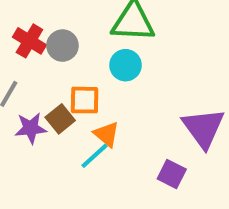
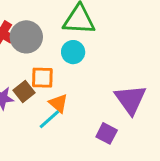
gray circle: (62, 46) -> (26, 37), size x1.4

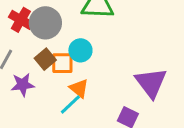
cyan circle: (73, 52) -> (80, 50), moved
brown square: (24, 92) -> (45, 59), moved

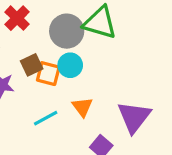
gray circle: (45, 23) -> (67, 31), moved
orange triangle: (79, 88) -> (82, 107), moved

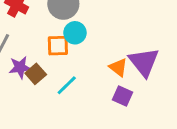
brown square: (32, 65) -> (36, 74), moved
orange triangle: (82, 107) -> (118, 67), moved

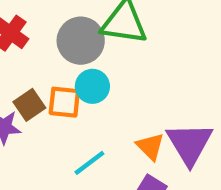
brown square: (36, 74) -> (29, 105), moved
cyan line: (67, 85) -> (89, 163), moved

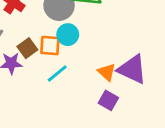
purple triangle: (190, 144) -> (132, 69), turned -32
cyan line: (89, 163) -> (57, 73), moved

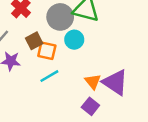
cyan circle: (68, 35) -> (74, 40), moved
brown square: (27, 48) -> (34, 41), moved

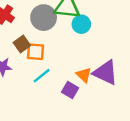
cyan circle: (74, 40) -> (81, 24), moved
purple square: (90, 106) -> (70, 90), moved

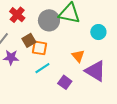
cyan circle: (81, 24) -> (98, 32), moved
orange triangle: (84, 75) -> (78, 56), moved

